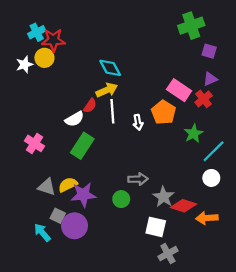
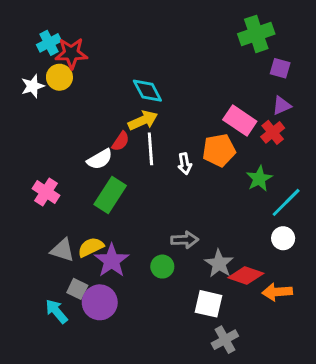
orange pentagon: (163, 112) -> (219, 150), turned 30
purple star: (83, 195) -> (112, 261), turned -30

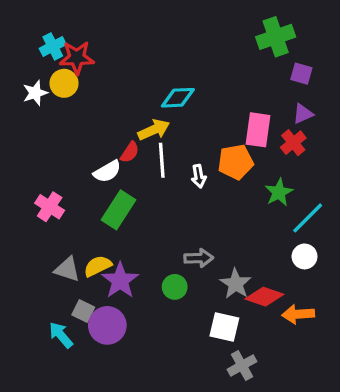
cyan diamond: (147, 91) -> (178, 98), moved, turned -64
pink rectangle: (240, 120) -> (258, 130), turned 64

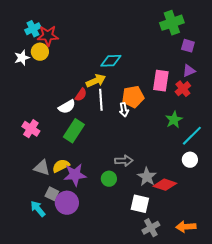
orange pentagon: (236, 162) -> (133, 97), moved
purple star: (120, 281) -> (75, 175), turned 30
orange arrow: (298, 314) -> (186, 227), moved

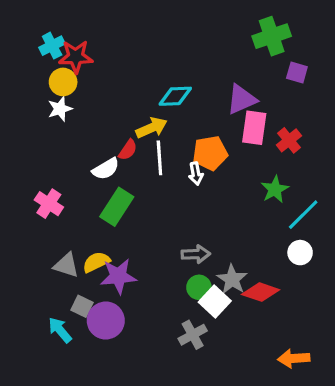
white star: (22, 58) -> (60, 109), moved
purple triangle: (189, 71) -> (242, 99), moved, size x1.5
green circle: (109, 179) -> (199, 287), moved
white square: (140, 204) -> (215, 302), moved, turned 30
gray cross: (151, 228) -> (193, 335), moved

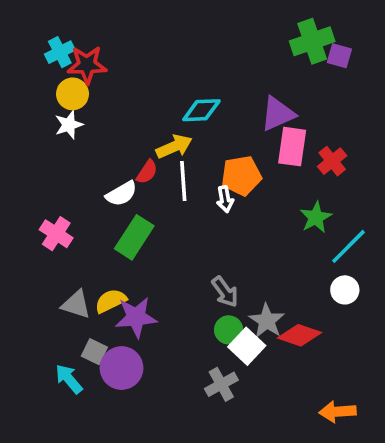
purple square: (297, 72) -> (339, 56), moved
gray arrow: (196, 254) -> (225, 292), turned 56

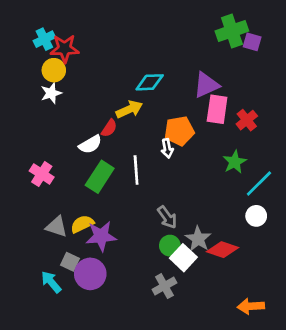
white line: (183, 181) -> (136, 170), moved

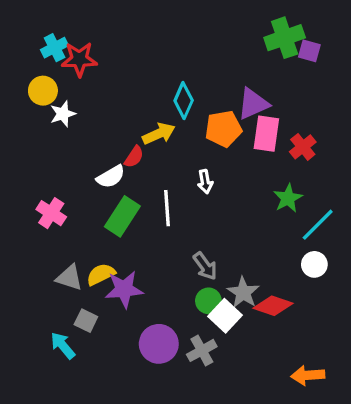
yellow circle: (54, 70) -> (43, 91), moved
cyan diamond: (150, 82) -> (184, 101), turned -64
orange pentagon: (179, 131) -> (223, 129), moved
purple circle: (90, 274) -> (159, 344), moved

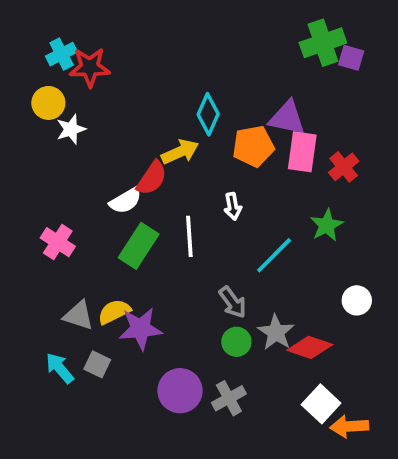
purple triangle: (253, 104) -> (287, 118), turned 36
red semicircle: (134, 157) -> (152, 178), size x1.4
cyan line: (318, 225) -> (274, 255), moved
white square: (225, 316) -> (321, 404), moved
cyan arrow: (63, 346) -> (60, 368), moved

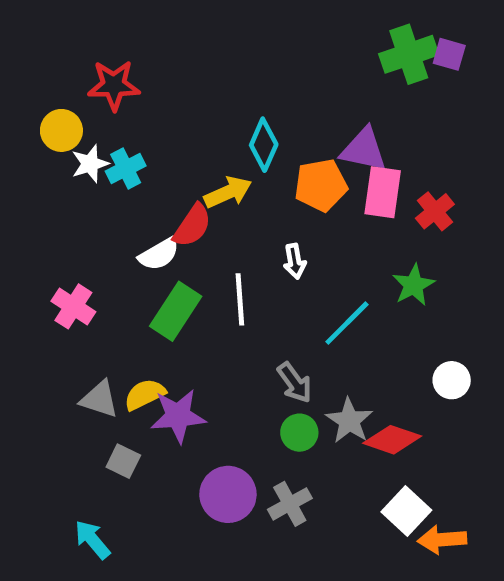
cyan cross: (62, 54) -> (126, 168), moved
purple square: (351, 58) -> (449, 54), moved
cyan arrow: (60, 368) -> (92, 540), moved

